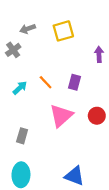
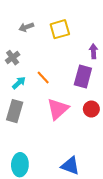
gray cross: (13, 50) -> (13, 58), moved
purple rectangle: (75, 82) -> (83, 76), moved, size x1.5
gray rectangle: (22, 136) -> (15, 111), moved, size x1.5

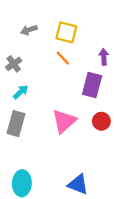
yellow square: (60, 29) -> (66, 32), turned 30
orange line: (43, 77) -> (63, 58), moved

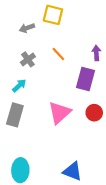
yellow square: (66, 32) -> (53, 15), moved
gray cross: (14, 64) -> (28, 59), moved

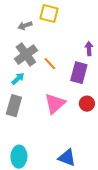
orange line: (58, 54) -> (50, 64), moved
gray cross: (28, 59) -> (26, 55), size x1.6

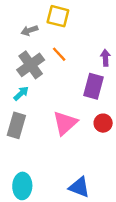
orange line: (50, 64) -> (59, 54), moved

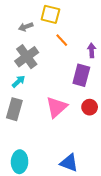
orange line: (59, 54) -> (62, 40), moved

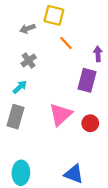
gray cross: (27, 57) -> (29, 61), size x0.6
red circle: (90, 107) -> (90, 123), moved

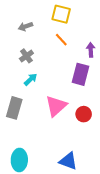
yellow square: (54, 15) -> (61, 14), moved
cyan arrow: (20, 87) -> (31, 79), moved

